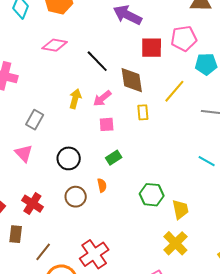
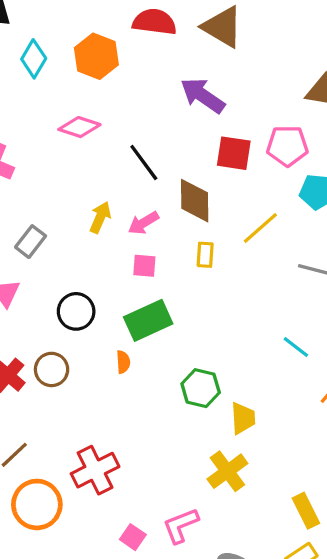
green rectangle: (114, 158) -> (148, 320), size x1.8
brown circle: (76, 197) -> (52, 369), moved

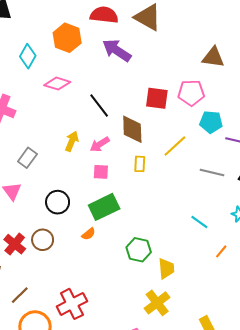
cyan diamond: (34, 59) -> (28, 56), moved
purple arrow: (203, 96) -> (117, 50), moved
orange semicircle: (123, 362) -> (89, 234), turned 56

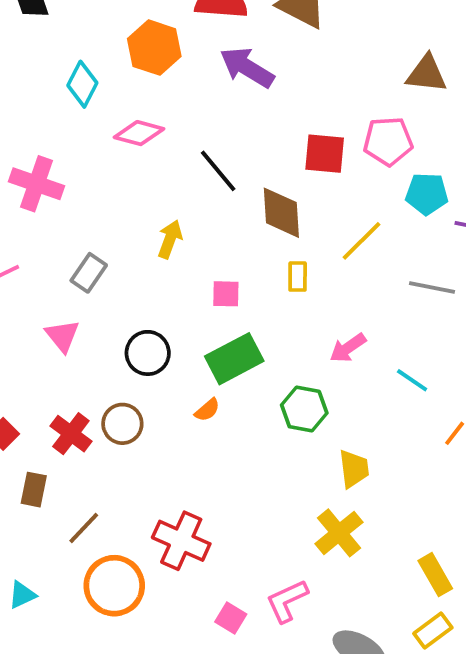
pink arrow: (100, 144) -> (348, 348), moved
green hexagon: (139, 250) -> (304, 409), moved
red cross: (72, 304) -> (181, 541), turned -36

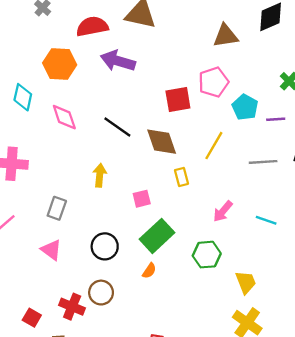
pink diamond: (139, 133) -> (64, 117), turned 72
cyan pentagon: (427, 194) -> (245, 107), turned -30

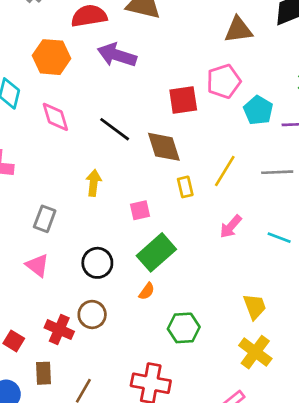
yellow line: (214, 146) -> (225, 171), moved
green hexagon: (207, 255) -> (184, 328), moved

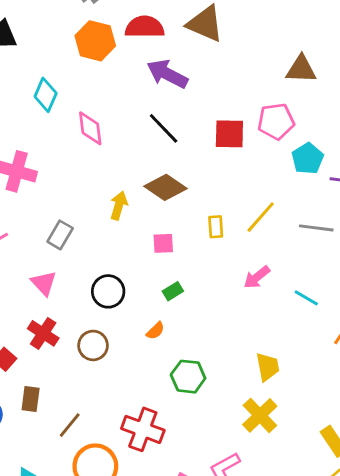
orange hexagon: (51, 57) -> (95, 41), moved
black line: (115, 129) -> (164, 128), moved
brown diamond: (164, 147) -> (166, 187), moved, turned -48
green rectangle: (156, 252) -> (173, 291), size x0.5
red cross: (59, 330) -> (43, 333), moved

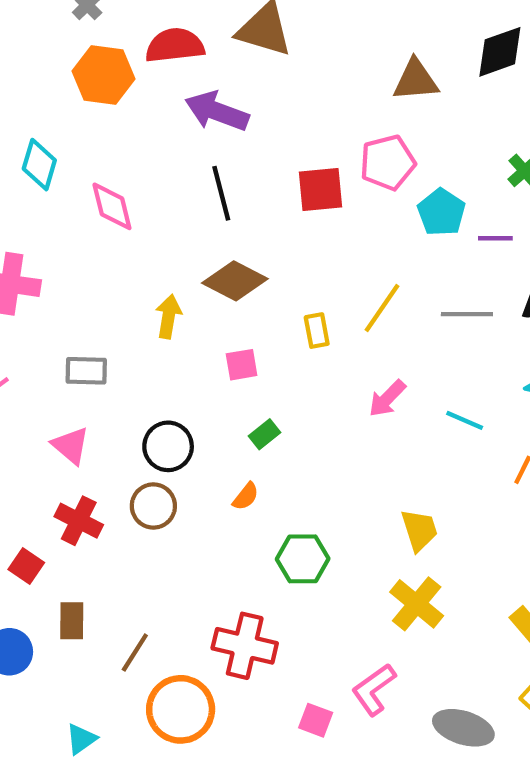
black line: (164, 128) -> (221, 193), turned 36
gray rectangle: (60, 235) -> (86, 371), turned 68
brown circle: (93, 345) -> (153, 506), moved

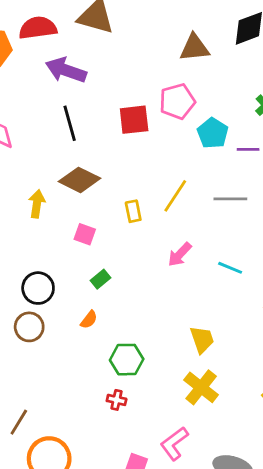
pink square: (242, 365) -> (85, 234), turned 30
red cross: (245, 646) -> (117, 400), moved, size x0.5

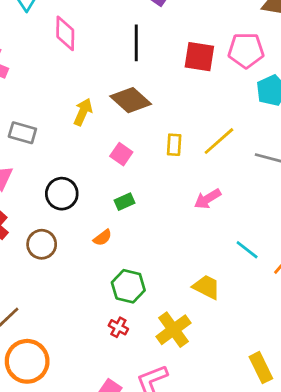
cyan line: (230, 268) -> (247, 250), moved
brown circle: (29, 327) -> (42, 244), moved
yellow trapezoid: (202, 339) -> (207, 287), turned -60
yellow cross: (201, 387) -> (174, 330), moved
red cross: (117, 400) -> (118, 327), moved

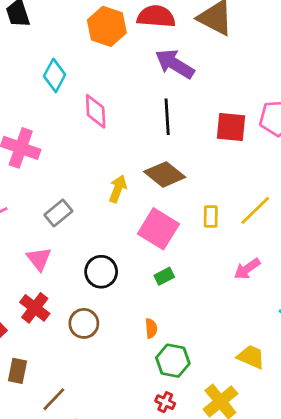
gray rectangle: (22, 133) -> (58, 213), turned -52
pink square: (121, 154) -> (158, 229), size x1.8
orange semicircle: (103, 238) -> (151, 328), moved, turned -54

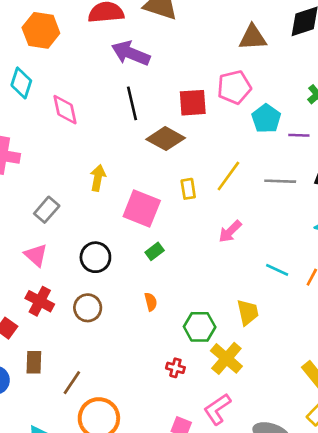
orange hexagon: (107, 26) -> (41, 30), moved
brown diamond: (165, 174) -> (166, 139), moved
yellow trapezoid: (251, 357) -> (248, 312), turned 64
green hexagon: (173, 361) -> (200, 327), moved

